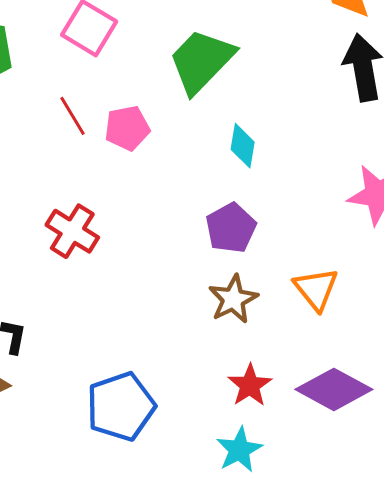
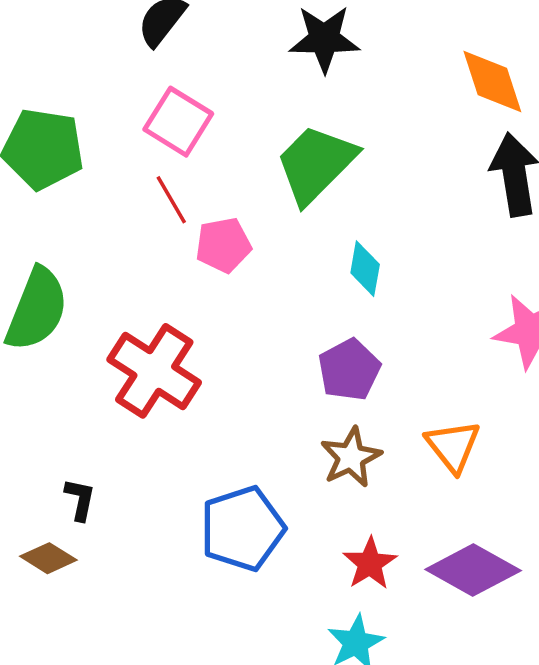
red line: (72, 116) -> (171, 200), moved
red cross: (72, 231) -> (154, 371), size x1.4
blue pentagon: (121, 407) -> (242, 529), moved

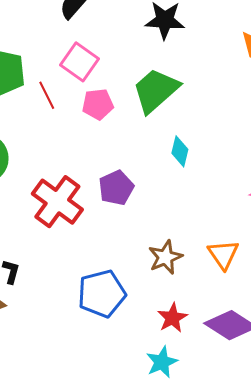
red line: (171, 200) -> (47, 95), moved
pink pentagon: (223, 245) -> (98, 104), moved
purple pentagon: (349, 370) -> (116, 188), moved

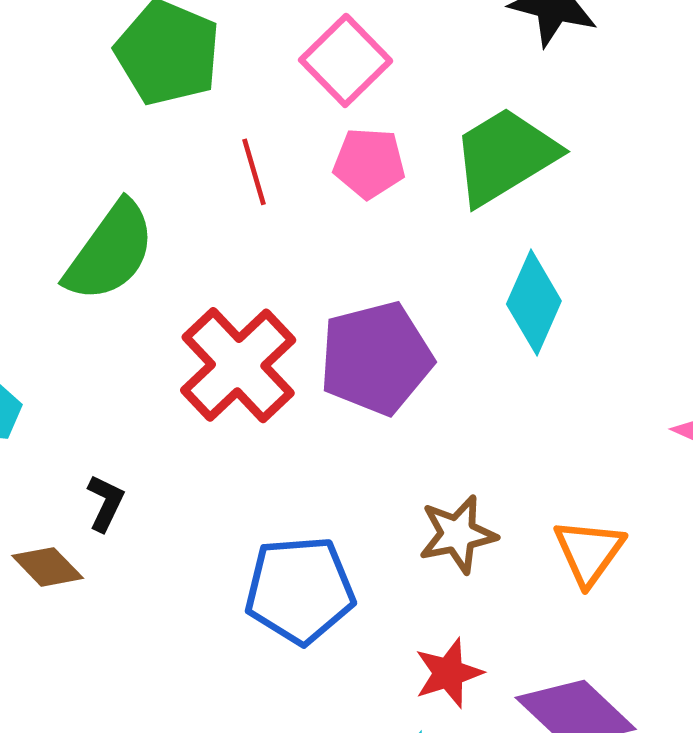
red line: (47, 95) -> (254, 172), moved
cyan diamond: (180, 151) -> (534, 302), size x1.4
purple pentagon: (116, 188) -> (376, 358), size x1.4

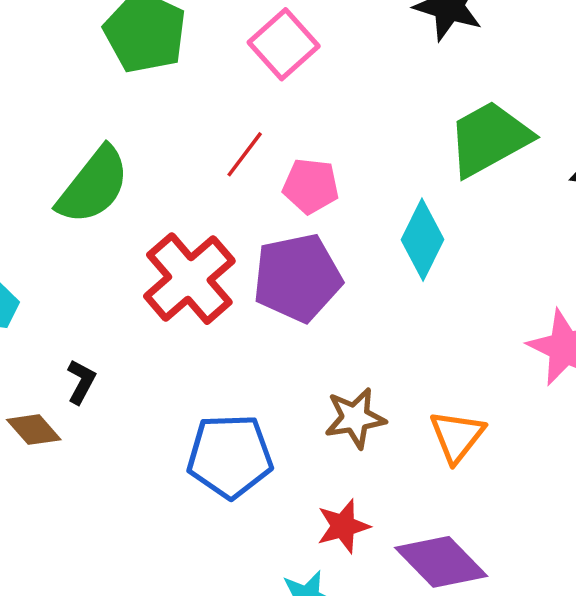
green trapezoid: (505, 156) -> (489, 139), moved
pink pentagon: (369, 163) -> (311, 186), moved
red line: (254, 172) -> (245, 154), moved, turned 51

